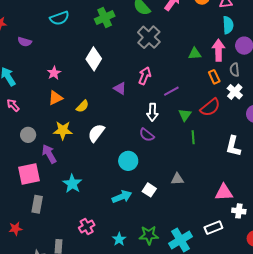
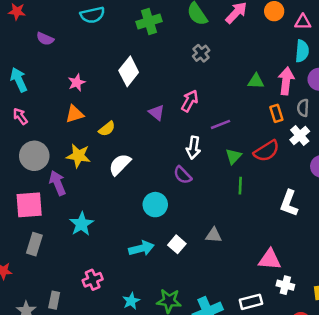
gray cross: (149, 37) -> (201, 53), size x0.6
gray circle: (28, 135) -> (34, 156), size x1.5

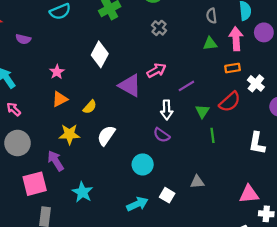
pink arrow: (190, 101) -> (156, 70), turned 42
gray semicircle: (303, 108) -> (212, 16), moved
purple triangle: (157, 113) -> (130, 85), size x1.6
orange rectangle: (276, 113) -> (233, 68), turned -72
gray circle: (34, 156) -> (18, 143), moved

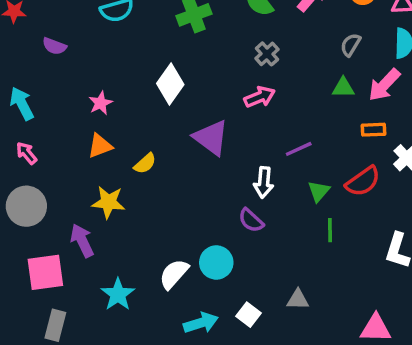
gray semicircle: (212, 16) -> (351, 45), turned 32
pink arrow: (236, 39) -> (384, 85), turned -140
pink arrow: (156, 70) -> (260, 97), moved
white semicircle: (106, 135) -> (174, 274), moved

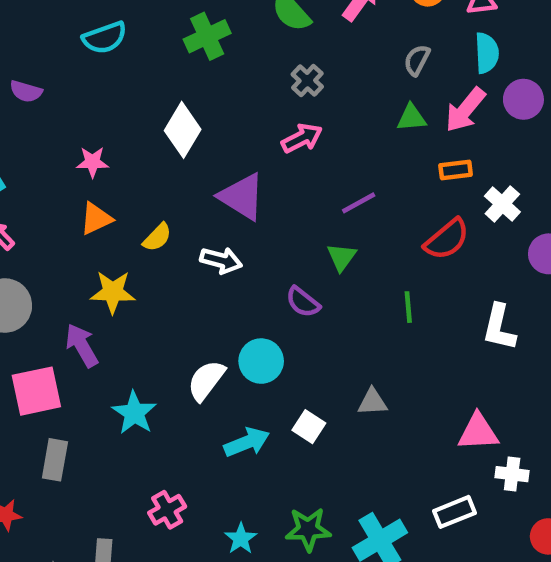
pink star: (101, 103) -> (92, 162), turned 30
white arrow: (264, 182) -> (221, 260), moved, turned -76
green triangle: (319, 191) -> (342, 257), moved

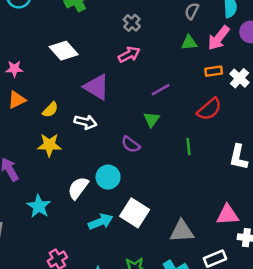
white diamond: (183, 130) -> (64, 51), turned -72
white cross: (502, 204) -> (239, 78), moved
yellow star: (113, 292) -> (49, 145), moved
gray triangle: (372, 402) -> (182, 231), moved, size x1.5
white square: (309, 427) -> (135, 213), size x1.6

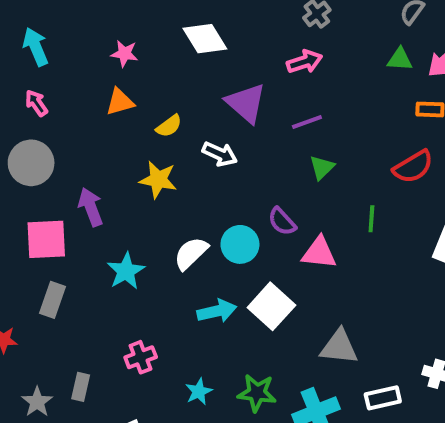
purple line: (161, 90) -> (307, 122), moved
purple semicircle: (131, 144) -> (282, 222), moved
pink triangle: (228, 215) -> (319, 253), moved

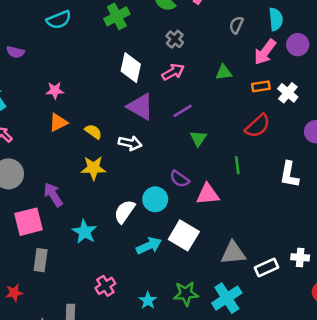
white diamond: (205, 39) -> (131, 68), moved, turned 56
green triangle: (400, 59) -> (224, 72), moved
yellow semicircle: (169, 126) -> (93, 132), turned -96
white rectangle: (383, 398) -> (267, 268), moved

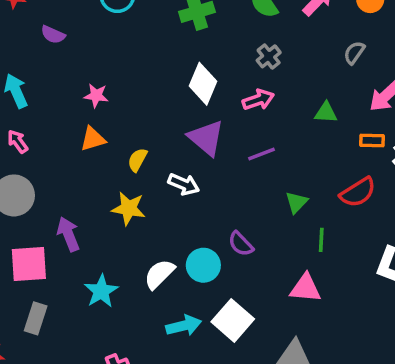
yellow semicircle: (93, 132) -> (137, 160), turned -108
green triangle: (198, 138) -> (296, 202), moved
pink triangle: (208, 194) -> (305, 288), moved

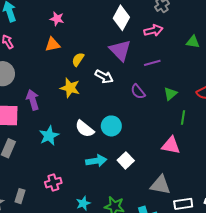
purple semicircle: (241, 244) -> (138, 92), moved
white semicircle: (159, 274) -> (85, 129), turned -102
white square: (233, 320) -> (126, 160), size x0.7

